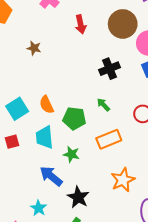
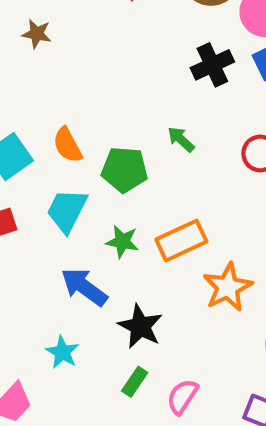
black cross: (110, 69) -> (212, 65), moved
cyan trapezoid: (44, 137) -> (67, 210), turned 35
orange rectangle: (109, 139) -> (181, 241), moved

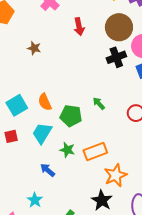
black cross: (212, 65) -> (116, 57), moved
blue arrow: (84, 287) -> (47, 170), size x0.7
black star: (140, 326) -> (102, 200), moved

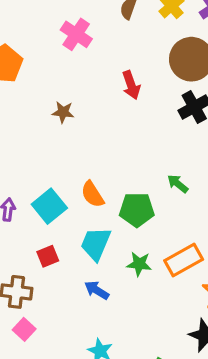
red arrow: (79, 27) -> (131, 85), moved
blue arrow: (47, 170) -> (97, 290), moved

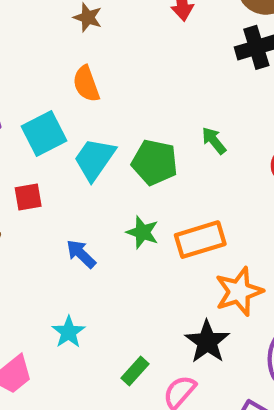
orange semicircle: (92, 194) -> (86, 84), moved
cyan trapezoid: (96, 244) -> (95, 159), moved

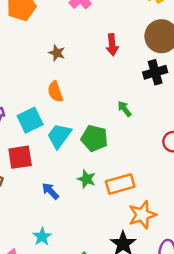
green arrow: (214, 141) -> (124, 109), moved
red square: (28, 197) -> (20, 157), size x1.5

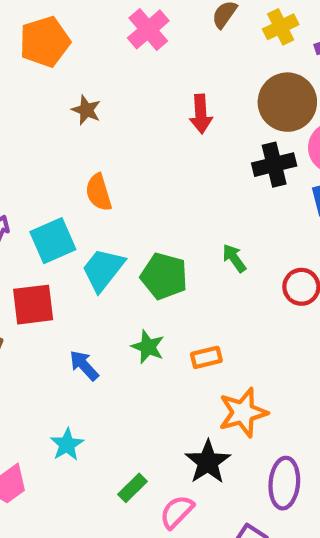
brown star: (57, 53) -> (86, 110), moved
green arrow: (124, 109) -> (234, 258), moved
orange rectangle: (120, 184) -> (206, 357), size x0.6

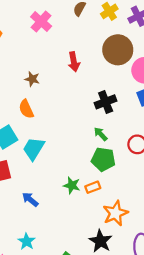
brown star: (86, 110) -> (32, 79), moved
black cross: (274, 165) -> (106, 102), moved
green pentagon: (164, 276) -> (103, 159), moved
green star: (148, 347) -> (72, 185), moved

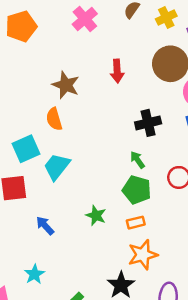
brown star: (32, 79) -> (66, 85), size x1.5
orange rectangle: (93, 187) -> (136, 223), moved

